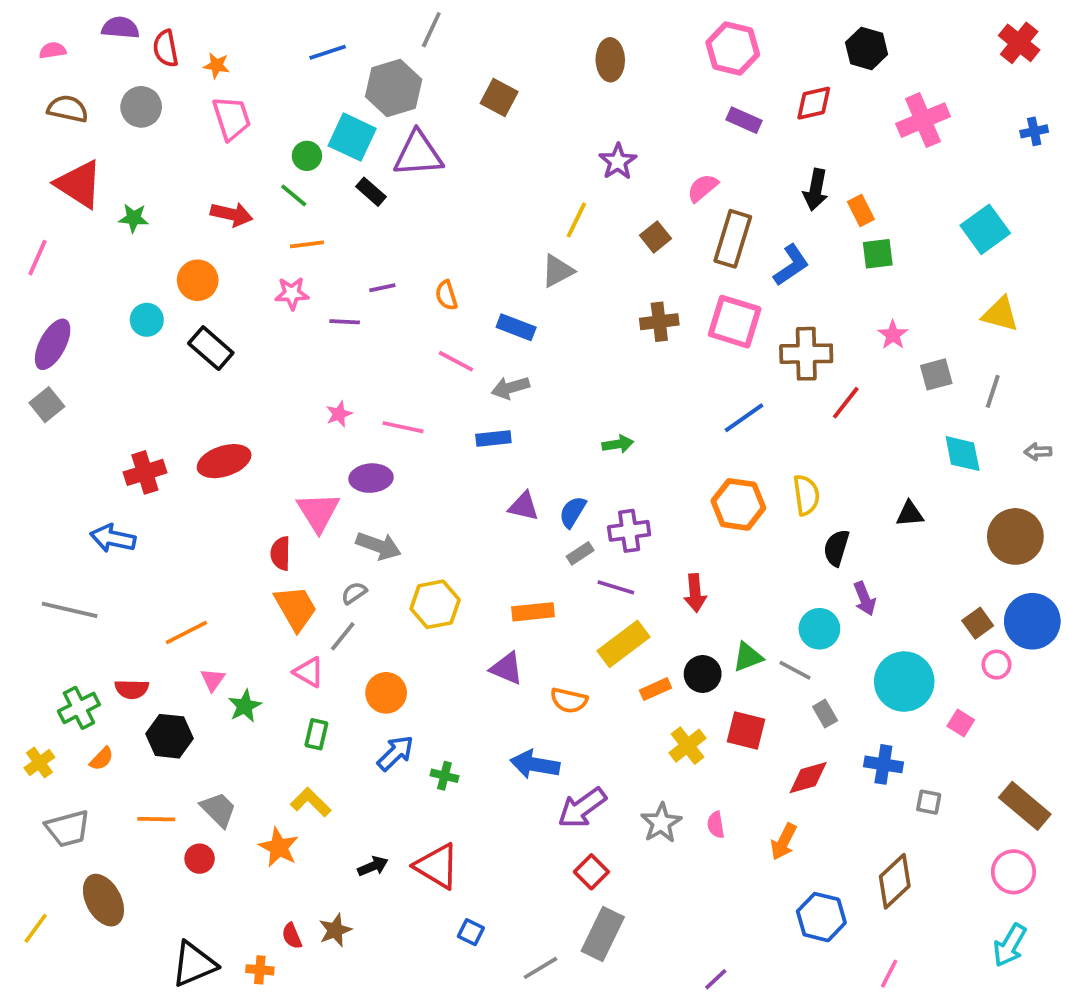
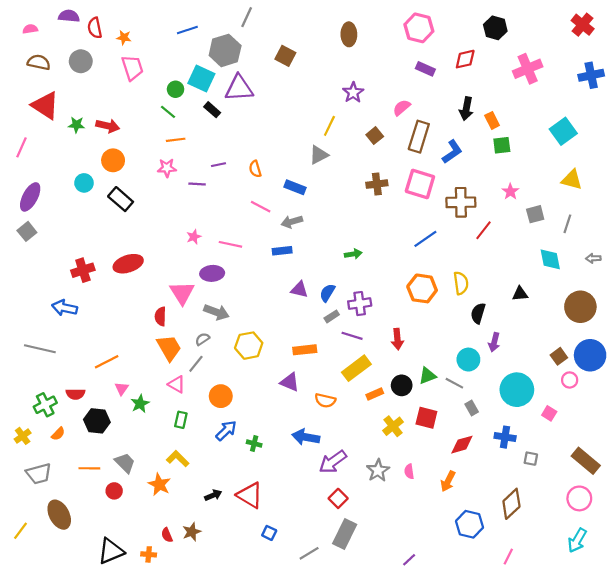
blue cross: (1034, 131) -> (591, 75), size x1.6
red arrow: (232, 214) -> (108, 126), moved
purple arrow: (865, 599) -> (494, 342), turned 36

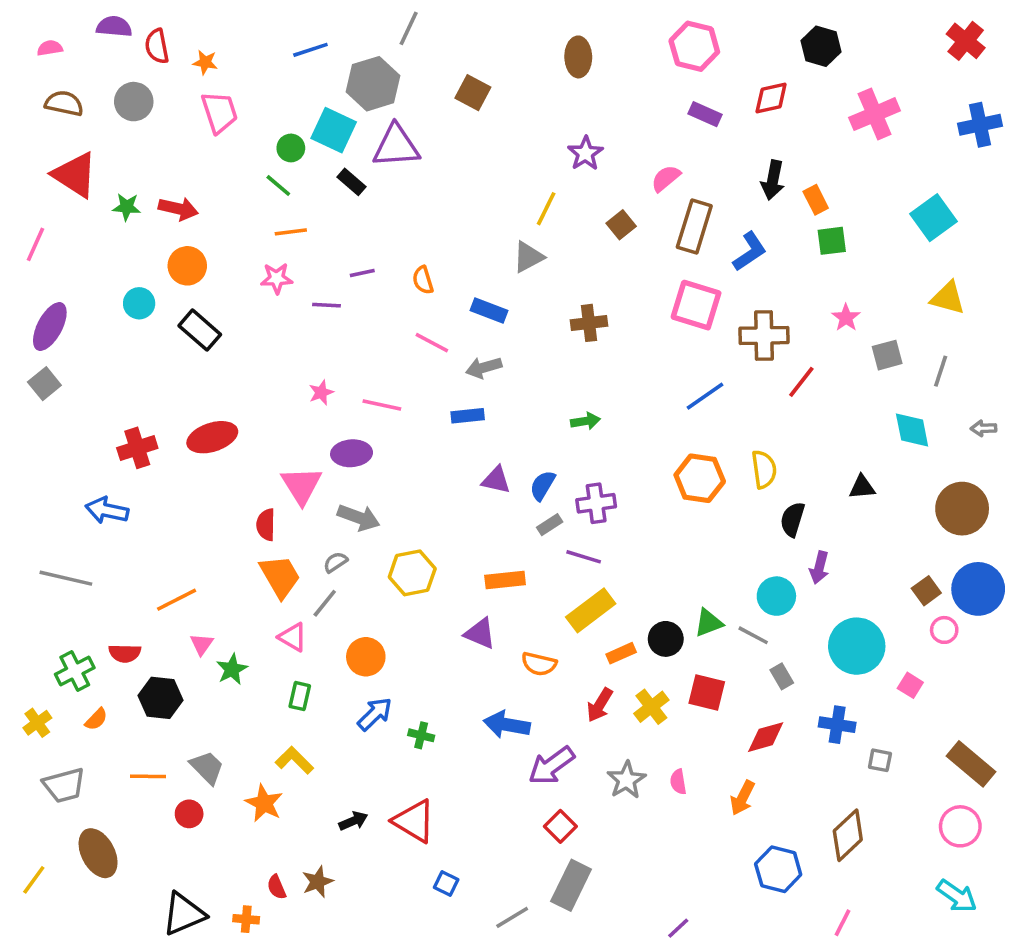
brown cross: (377, 184) -> (589, 323), moved
red arrow: (397, 339) -> (600, 705), moved, turned 36
cyan arrow: (577, 540) -> (957, 896), turned -85

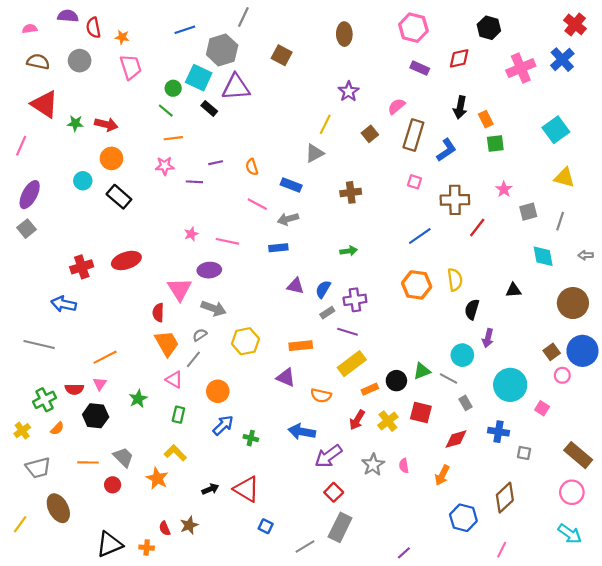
blue cross: (980, 125) -> (562, 60), moved, turned -30
pink square: (696, 305) -> (414, 182), size x0.5
pink triangle: (202, 644) -> (100, 384), moved

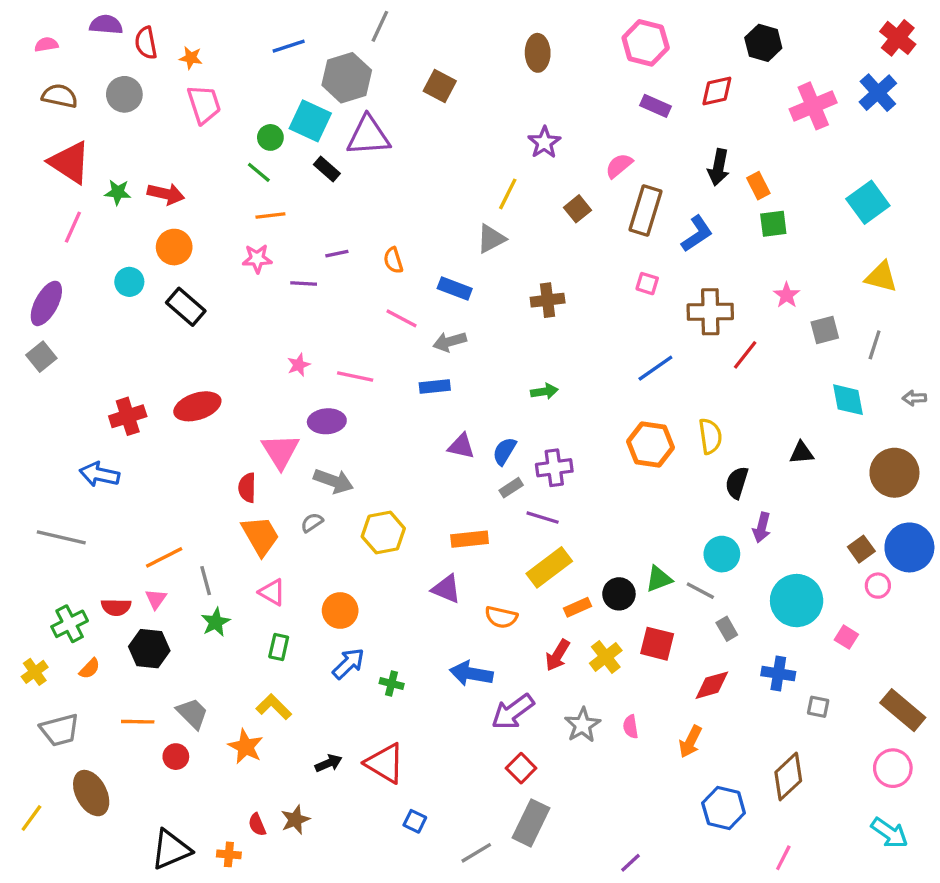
pink line: (21, 146) -> (73, 227), moved
gray line: (193, 359) -> (206, 581), moved, turned -54

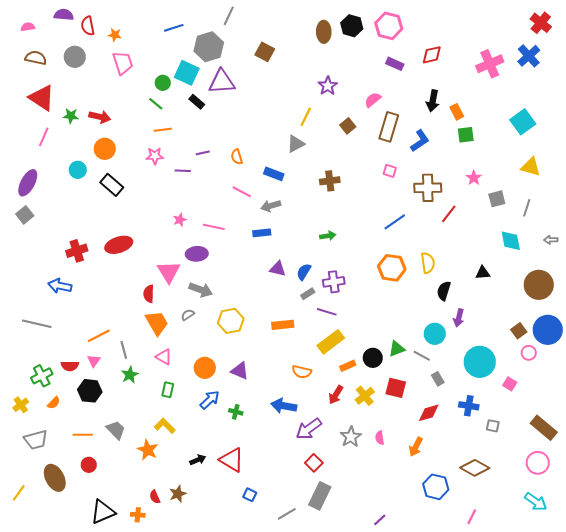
black hexagon: (763, 43) -> (352, 26), moved
purple triangle: (446, 589) -> (240, 371), moved
red circle: (176, 757) -> (89, 465), moved
brown diamond: (788, 776) -> (475, 468), turned 72

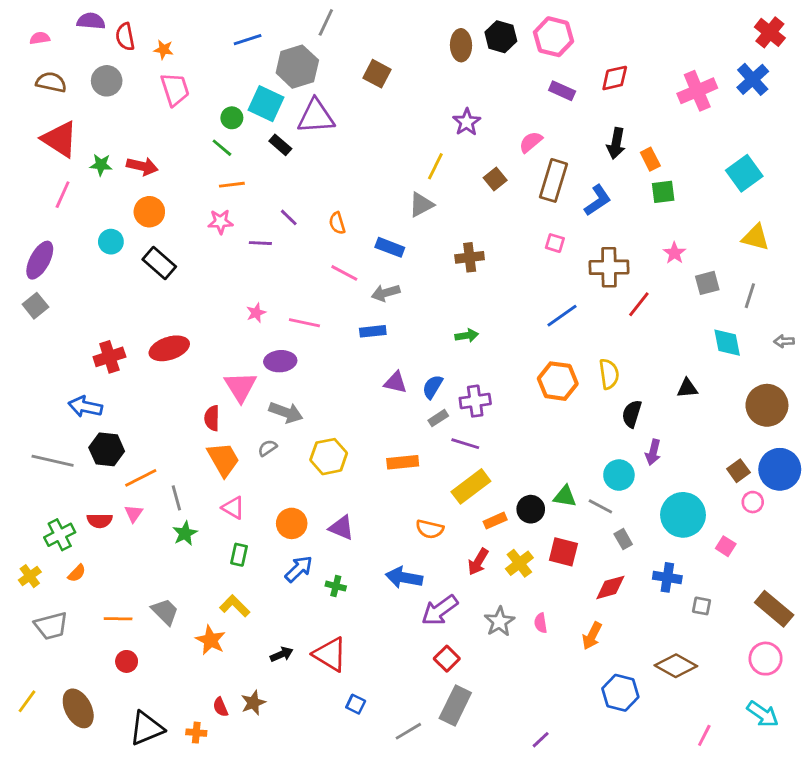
purple line: (203, 153) -> (289, 217), turned 56
green triangle: (397, 349) -> (565, 496), turned 30
black hexagon: (90, 391) -> (107, 449), moved
brown ellipse: (55, 478) -> (78, 708), moved
pink line: (472, 517) -> (704, 735), moved

